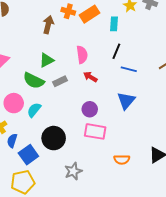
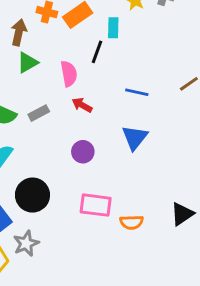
black line: (116, 51) -> (97, 52), moved
green triangle: (47, 60) -> (27, 63), moved
pink rectangle: (95, 131) -> (96, 205), moved
gray star: (73, 171) -> (26, 243), moved

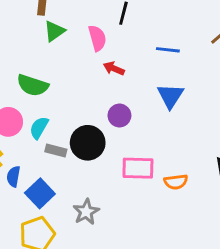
gray rectangle: (39, 113) -> (56, 151), moved, turned 48
black circle: (32, 195) -> (88, 143), moved
gray star: (26, 243) -> (86, 212), moved

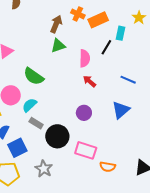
black circle: (88, 143) -> (57, 136), moved
gray star: (86, 212) -> (44, 169), turned -30

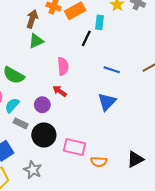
pink semicircle: (85, 58) -> (63, 66), moved
red arrow: (89, 81) -> (60, 91), moved
purple circle: (84, 113) -> (42, 105), moved

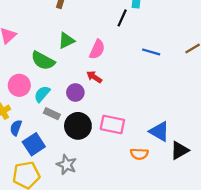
green triangle: (36, 41) -> (66, 41), moved
pink semicircle: (63, 66) -> (97, 49), turned 30
blue triangle: (107, 102) -> (159, 131), moved, turned -42
pink rectangle: (74, 147) -> (112, 124), moved

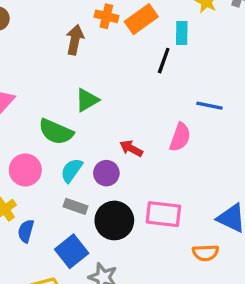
pink semicircle: (97, 49) -> (180, 137), moved
cyan semicircle: (42, 94) -> (72, 170), moved
blue square: (34, 144) -> (72, 251), moved

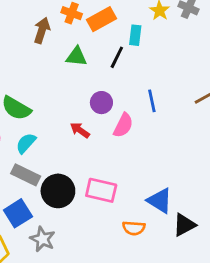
green triangle: (87, 100) -> (77, 57), moved, turned 30
blue line: (209, 106) -> (152, 101), turned 60
purple circle: (106, 173) -> (101, 103), moved
gray rectangle: (75, 206) -> (26, 175), size x1.4

